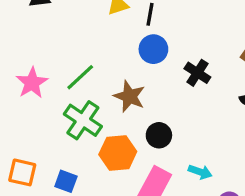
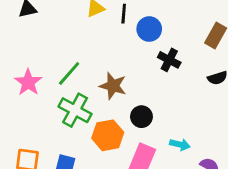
blue circle: (153, 49) -> (149, 29), moved

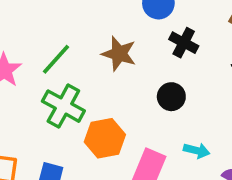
brown star: (113, 86) -> (119, 54), moved
black circle: (141, 117) -> (171, 97), moved

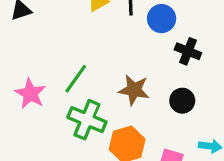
brown star: (119, 54) -> (134, 90), moved

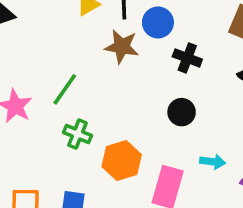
brown star: (134, 90) -> (122, 47), moved
green cross: (87, 120) -> (77, 134), size x0.7

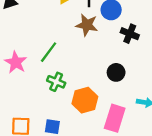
black circle: (182, 112) -> (116, 72), moved

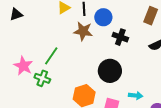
black circle: (116, 72) -> (110, 71), size x1.5
green cross: (56, 82) -> (42, 78), moved

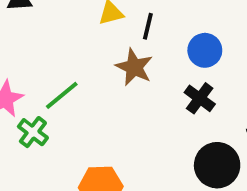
blue circle: (103, 17) -> (205, 50), moved
black circle: (110, 71) -> (217, 165), moved

